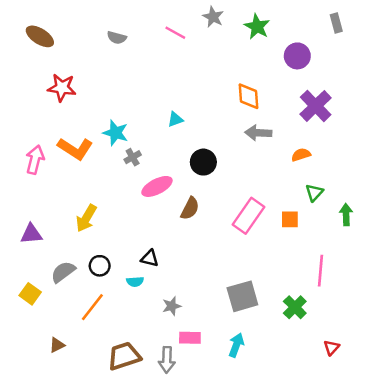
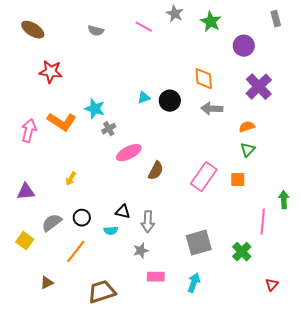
black circle: (203, 162) -> (170, 101), moved
green triangle: (314, 193) -> (248, 150), moved
green arrow: (346, 215) -> (284, 200), moved
yellow arrow: (86, 218) -> (71, 179), size x0.6
gray arrow: (167, 360) -> (148, 222), moved

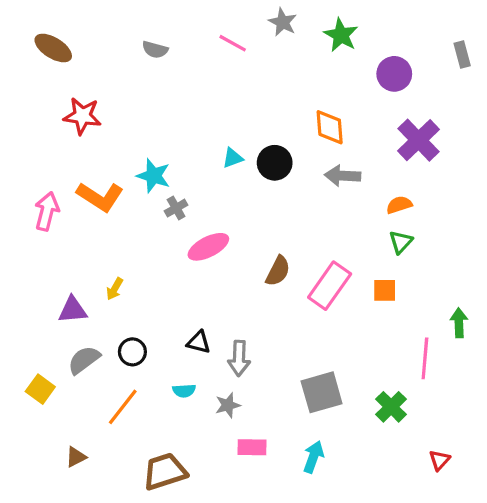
gray rectangle: (276, 19) -> (462, 54), moved
brown semicircle: (156, 171) -> (278, 271), moved
purple triangle: (26, 192) -> (73, 310), moved
cyan semicircle: (111, 231) -> (184, 391), moved

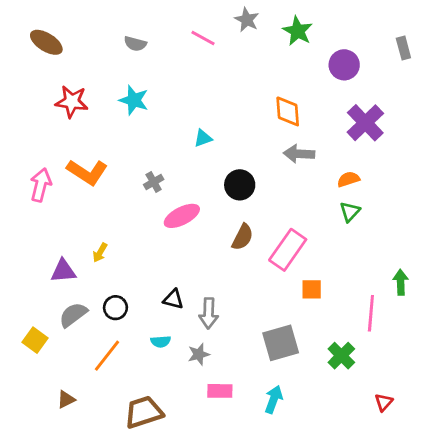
black circle: (275, 163) -> (240, 185), moved
cyan star: (153, 176) -> (134, 100), moved
orange square: (385, 290) -> (312, 289), moved

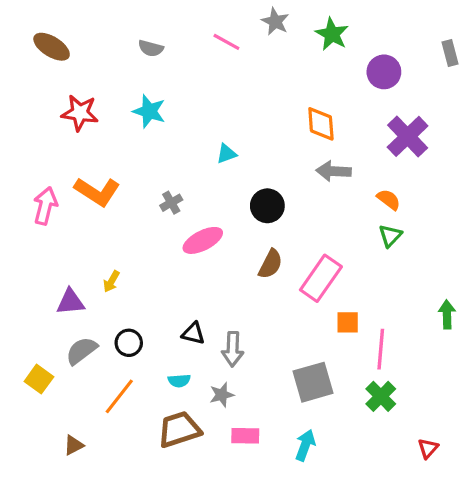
orange semicircle: (348, 179) -> (389, 199), turned 55
pink line: (371, 313) -> (381, 349), moved
brown trapezoid: (144, 412) -> (179, 429), moved

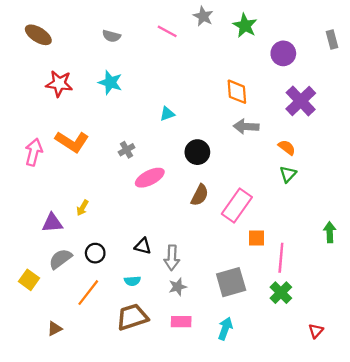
gray star: (222, 395) -> (178, 287), moved

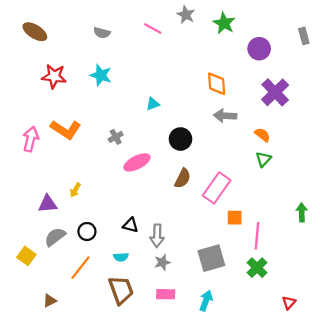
brown trapezoid: (132, 317) -> (121, 290), turned 88

